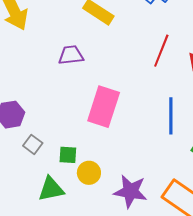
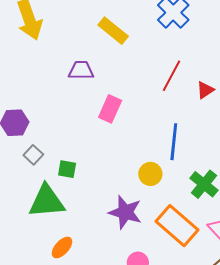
pink rectangle: (104, 107) -> (110, 109), moved, size x0.7
yellow circle: (89, 173) -> (150, 174), moved
green triangle: (51, 189) -> (47, 201), size x1.4

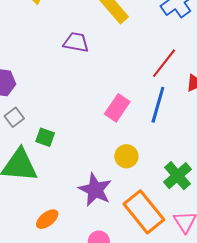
pink rectangle: (110, 109) -> (117, 108), moved
blue line: (174, 142) -> (158, 105), moved
orange ellipse: (62, 247) -> (47, 219), moved

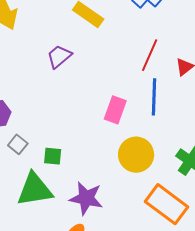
purple trapezoid: (76, 42) -> (59, 56), turned -36
yellow circle: (126, 156) -> (136, 155), size x1.5
purple star: (95, 190) -> (86, 198), moved

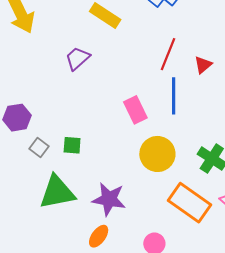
pink rectangle: (115, 110) -> (135, 110), turned -44
green square: (53, 156) -> (72, 145), moved

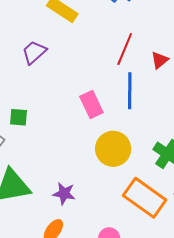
green square: (72, 145) -> (18, 117), moved
purple star: (109, 199) -> (64, 193), size x0.7

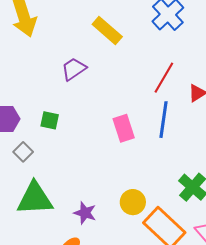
green square: (18, 117) -> (50, 120), moved
yellow circle: (113, 149) -> (133, 202), moved, size x0.7

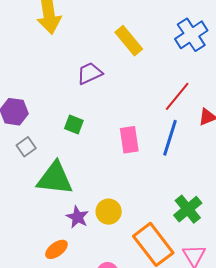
green square: (50, 120) -> (74, 125), moved
green triangle: (35, 199) -> (55, 178), moved
yellow circle: (133, 202) -> (109, 212), moved

